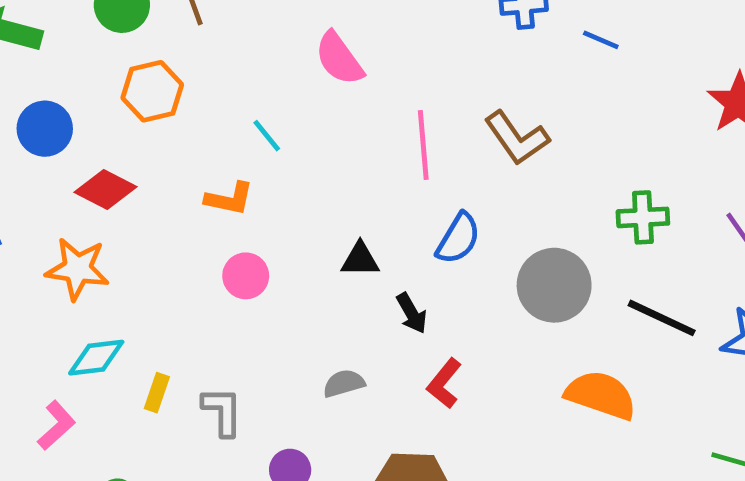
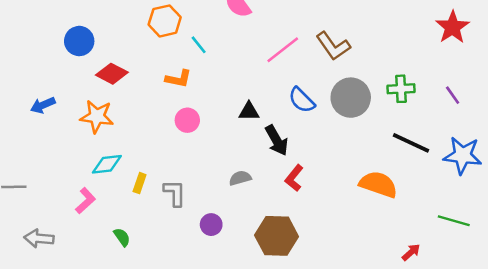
orange hexagon: (152, 91) -> (165, 21), moved
pink line: (423, 145) -> (283, 50), turned 57
blue semicircle: (458, 238) -> (302, 100), turned 104
gray circle: (554, 285) -> (351, 98), moved
black arrow: (412, 313) -> (277, 140), size x1.4

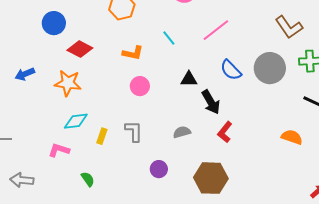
cyan line: (199, 45) -> (169, 38), moved
brown L-shape: (333, 46) -> (289, 27), moved
orange semicircle: (378, 184) -> (292, 137), size x0.7
gray L-shape: (175, 193) -> (134, 131), moved
pink L-shape: (85, 201) -> (59, 150), turned -120

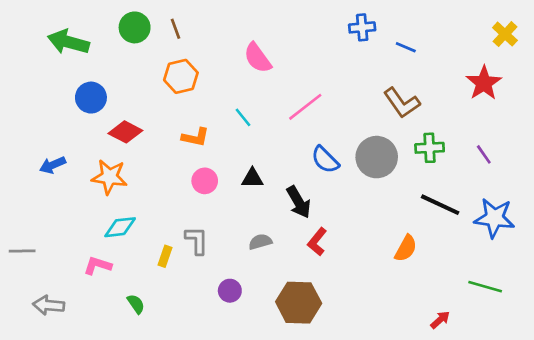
black triangle: (189, 79) -> (252, 178), moved
yellow rectangle: (102, 136) -> (165, 256), moved
orange semicircle: (292, 137) -> (406, 248), turned 100

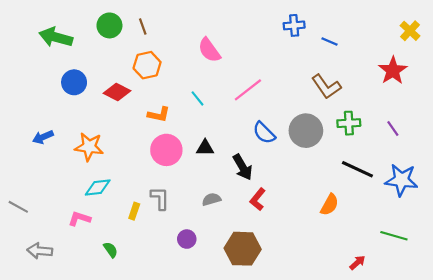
red diamond: (125, 132) -> (117, 92), moved
pink circle: (205, 181) -> (166, 150), size x1.5
gray line: (22, 251) -> (18, 207), turned 30

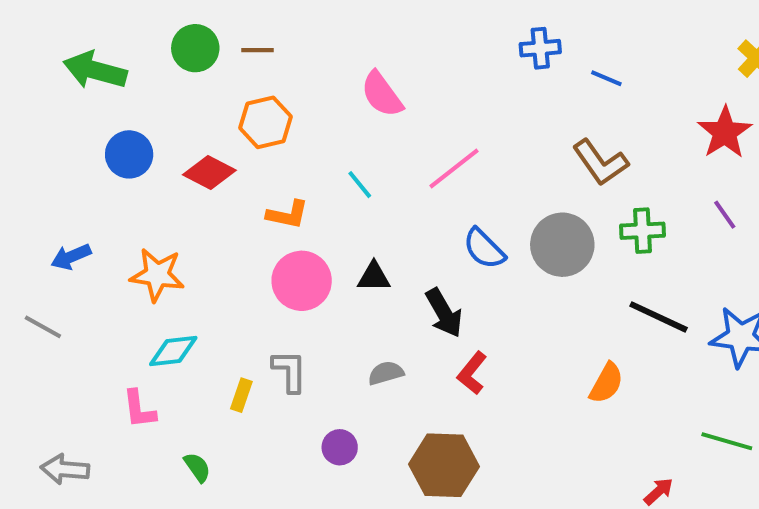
brown line: (143, 27) -> (257, 50), turned -70
purple line: (393, 128) -> (725, 215), moved
gray line: (18, 207) -> (43, 327), moved
pink L-shape: (79, 219) -> (139, 409), turned -115

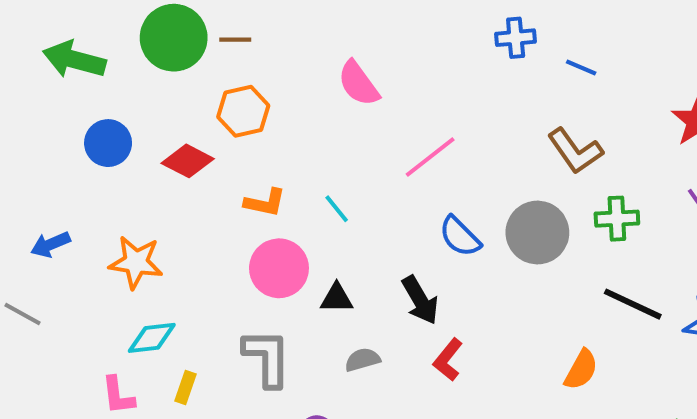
green circle: (195, 48) -> (174, 38), size x1.4
cyan line: (360, 185) -> (337, 209), moved
black triangle: (374, 277) -> (337, 298), moved
gray L-shape: (290, 371) -> (267, 358), size x1.4
yellow rectangle: (241, 395) -> (186, 388), moved

